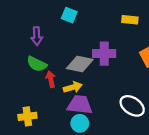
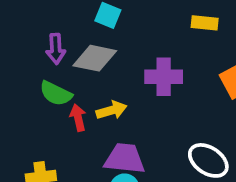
gray diamond: (80, 64) -> (95, 58), moved
yellow arrow: (73, 87) -> (112, 110), moved

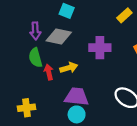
yellow rectangle: (205, 23) -> (124, 15), turned -48
green semicircle: (56, 94) -> (35, 58), turned 48

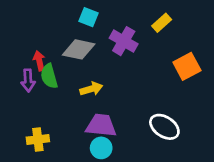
purple arrow: (35, 31) -> (28, 80), moved
purple cross: (100, 48) -> (124, 41), moved, turned 30
red arrow: (49, 72) -> (39, 61), moved

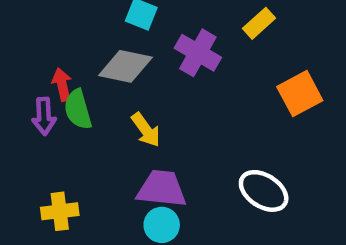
yellow arrow: (91, 89) -> (146, 130), turned 70

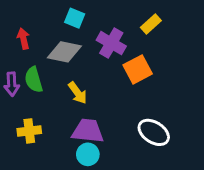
red arrow: (62, 84) -> (23, 39), moved
orange square: (300, 94) -> (138, 69), moved
yellow cross: (60, 211) -> (29, 131), moved

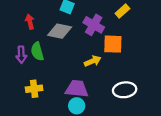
orange square: (138, 69) -> (113, 44), turned 30
yellow arrow: (78, 93) -> (93, 61), moved, turned -77
white ellipse: (154, 132) -> (125, 90), turned -40

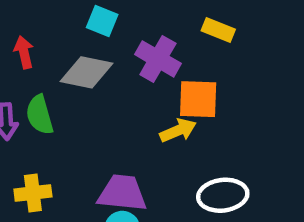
yellow rectangle: (122, 11) -> (218, 30), turned 64
yellow arrow: (93, 61) -> (178, 130), moved

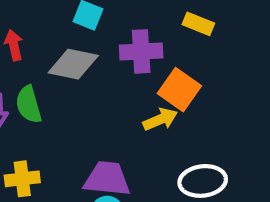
purple cross: (158, 59) -> (141, 51), turned -33
orange square: (198, 99) -> (179, 90), turned 33

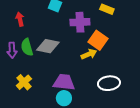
gray diamond: (73, 64) -> (48, 46), moved
yellow cross: (22, 179) -> (24, 82), turned -35

